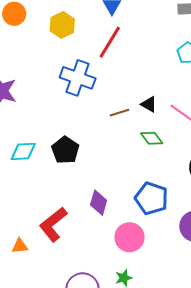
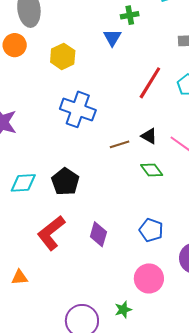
red line: (110, 42) -> (150, 83), moved
blue pentagon: (151, 198) -> (151, 230), size x0.7
red L-shape: (53, 224) -> (51, 233), moved
pink circle: (129, 237) -> (149, 278), moved

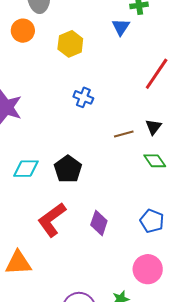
blue cross: (78, 109) -> (83, 97), size x0.6
black triangle: (149, 136) -> (153, 127), turned 36
orange triangle: (19, 277) -> (18, 263), size x1.6

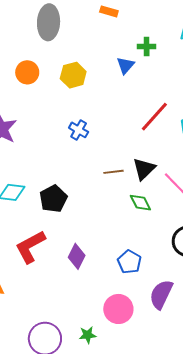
orange circle: (23, 31) -> (27, 72), moved
black triangle: (153, 127) -> (144, 169), size x1.4

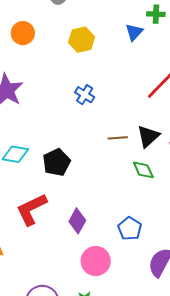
orange circle: (27, 72) -> (23, 33), moved
pink circle: (118, 309) -> (96, 261), moved

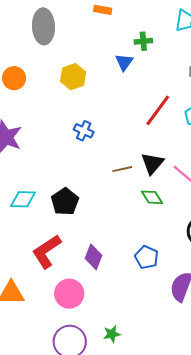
pink circle: (96, 261) -> (69, 294), moved

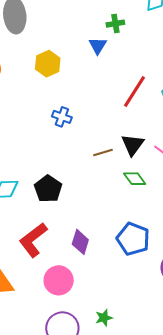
blue pentagon: (146, 257) -> (133, 239), size x1.4

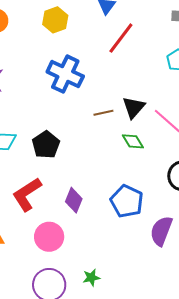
red line: (134, 92) -> (121, 38), moved
blue cross: (62, 117) -> (65, 74), size x1.8

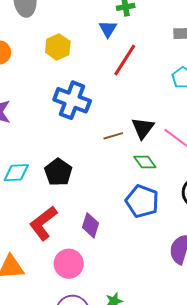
blue pentagon: (127, 201) -> (142, 201), moved

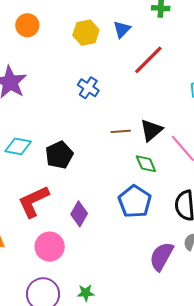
blue triangle: (108, 29) -> (122, 29), moved
blue cross: (72, 100) -> (88, 88), size x0.6

